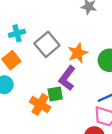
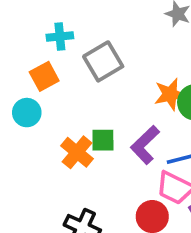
orange star: (78, 53) -> (170, 94), moved
purple L-shape: (67, 78) -> (145, 145), moved

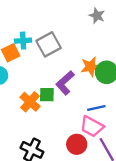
cyan cross: (60, 36) -> (23, 41), moved
purple L-shape: (145, 145) -> (65, 83), moved

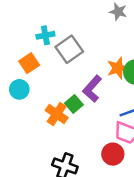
cyan cross: (23, 41) -> (45, 35), moved
green square: (47, 95) -> (74, 104), turned -35

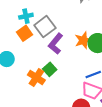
orange square: (29, 63) -> (24, 33), moved
purple L-shape: (92, 89) -> (55, 44), moved

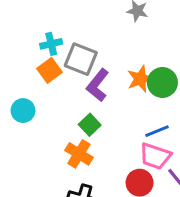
gray square: (45, 27) -> (81, 59), turned -30
orange cross: (36, 77) -> (79, 154), moved

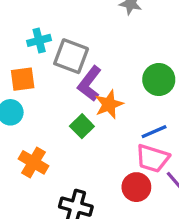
orange square: (49, 70) -> (23, 79), moved, turned 30
orange star: (140, 79) -> (109, 104), moved
orange cross: (79, 154) -> (34, 162), moved

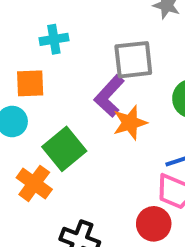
gray square: (71, 56) -> (133, 60), moved, turned -32
green square: (82, 126) -> (64, 149), moved, size x1.5

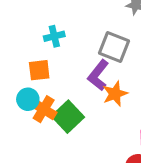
gray square: (133, 60) -> (114, 47), turned 32
orange cross: (34, 183) -> (44, 109), moved

